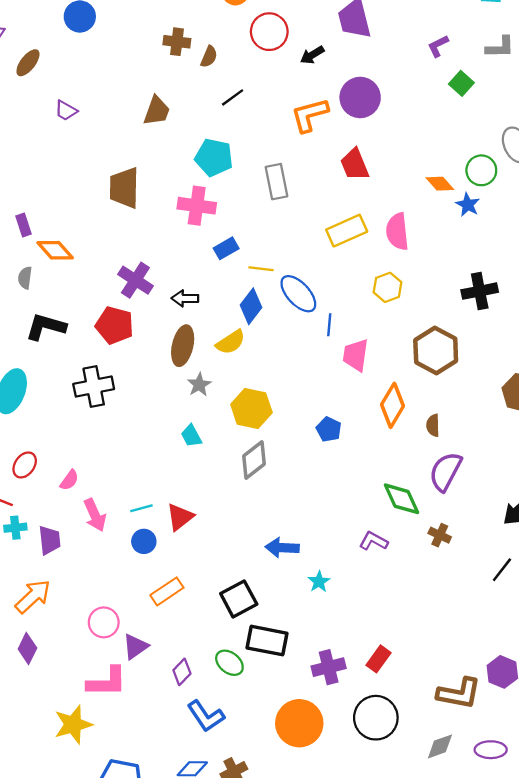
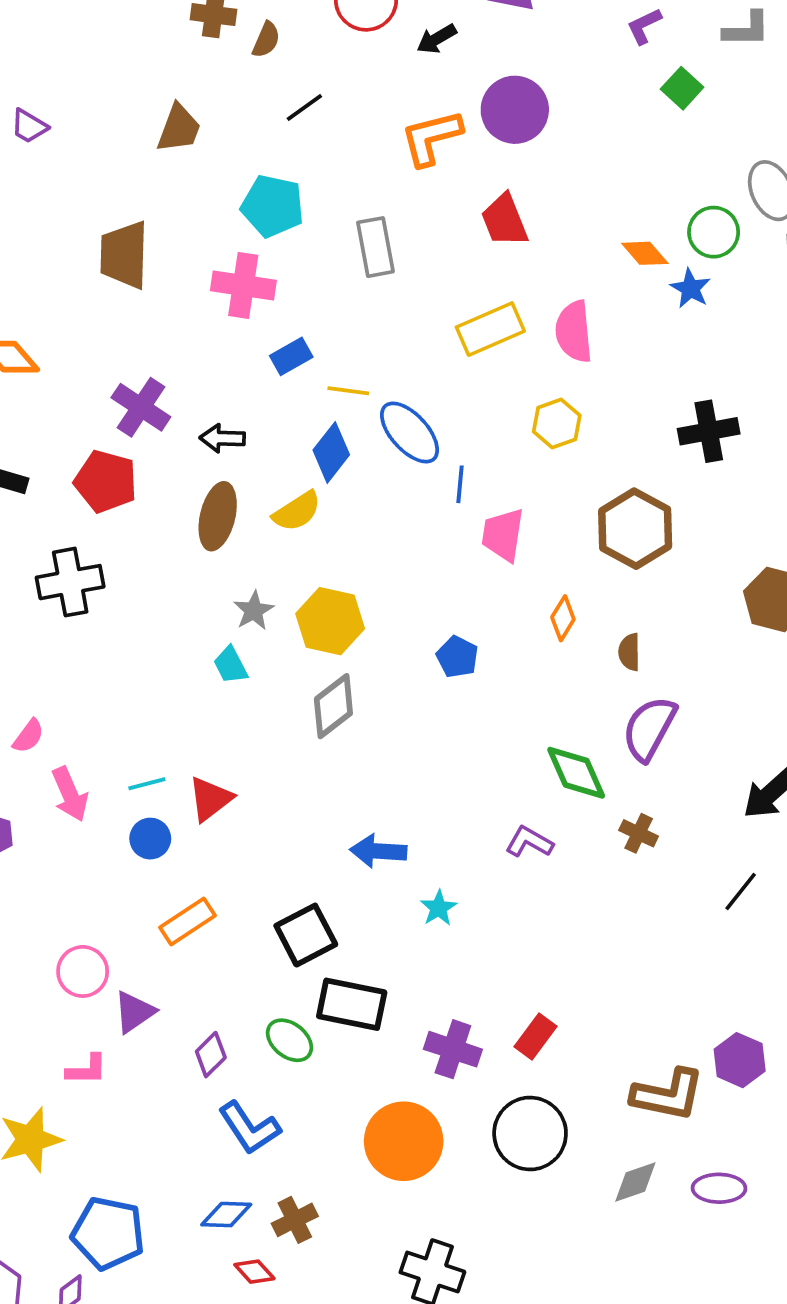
gray star: (199, 385) -> (254, 611), moved
orange diamond: (392, 405) -> (563, 618), size x0.6
purple cross: (329, 667) -> (453, 1049), turned 32
pink L-shape: (107, 682) -> (87, 1070), size x0.6

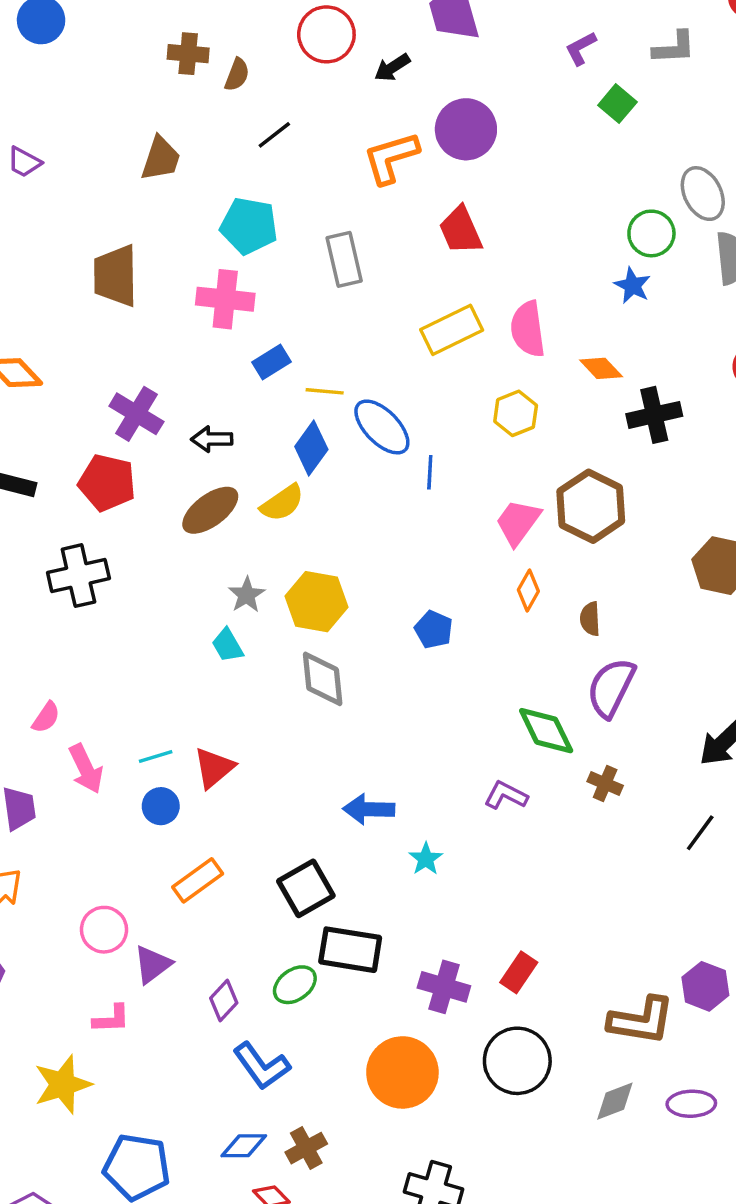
orange diamond: (645, 253) -> (601, 368), moved
brown ellipse: (218, 516) -> (210, 510), turned 42
pink trapezoid: (503, 535) -> (518, 522), moved, turned 30
gray diamond: (333, 706) -> (323, 679), turned -56
green ellipse: (289, 1040) -> (295, 985), turned -72

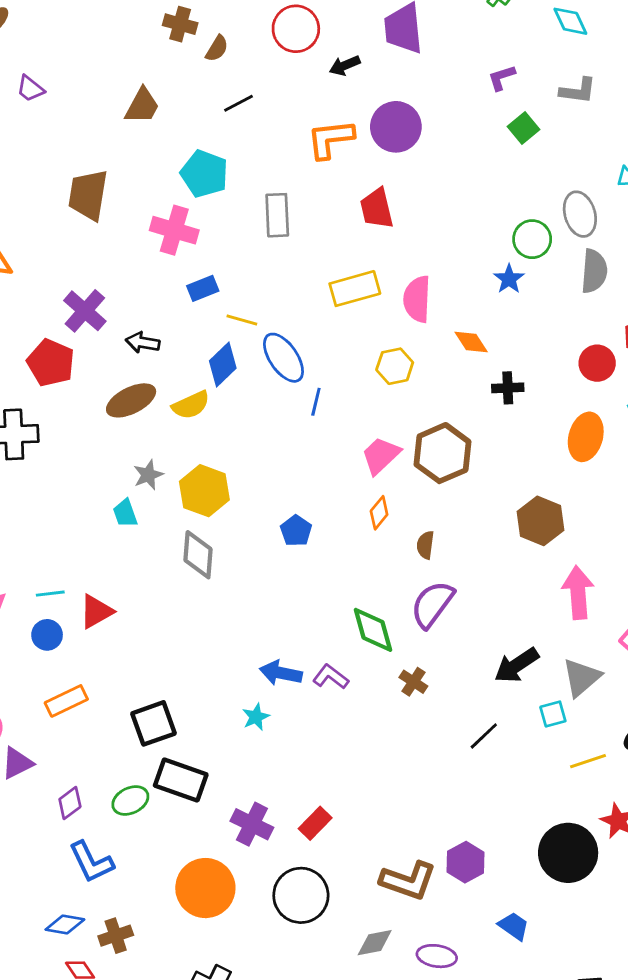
black cross: (654, 415) -> (508, 388), size x0.7
blue arrow: (369, 809) -> (281, 673), moved

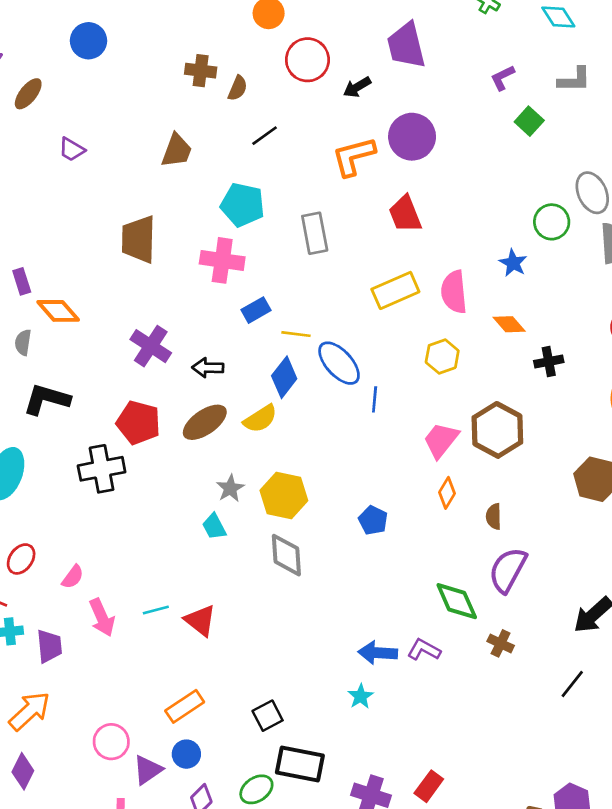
blue star: (509, 279) -> (513, 263), moved
red pentagon: (51, 363) -> (138, 423), moved
red triangle: (96, 611) -> (200, 620), turned -44
blue circle: (47, 635) -> (186, 754), moved
black square: (154, 723) -> (268, 716), size x0.7

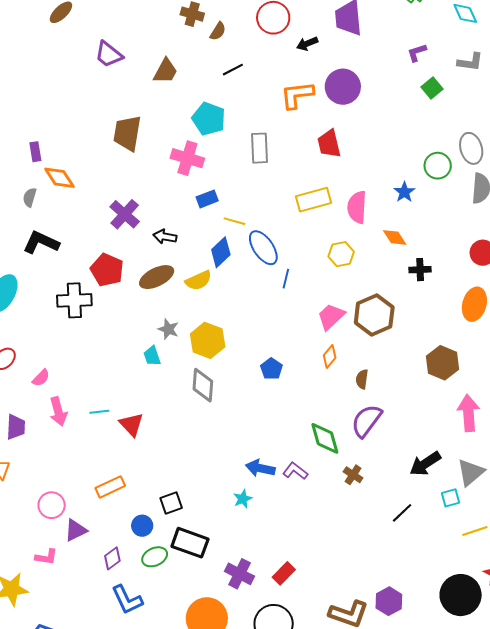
purple trapezoid: (72, 149) -> (109, 54), moved, size x1.4
gray star: (230, 488) -> (168, 329), turned -30
blue circle: (186, 754) -> (142, 526), moved

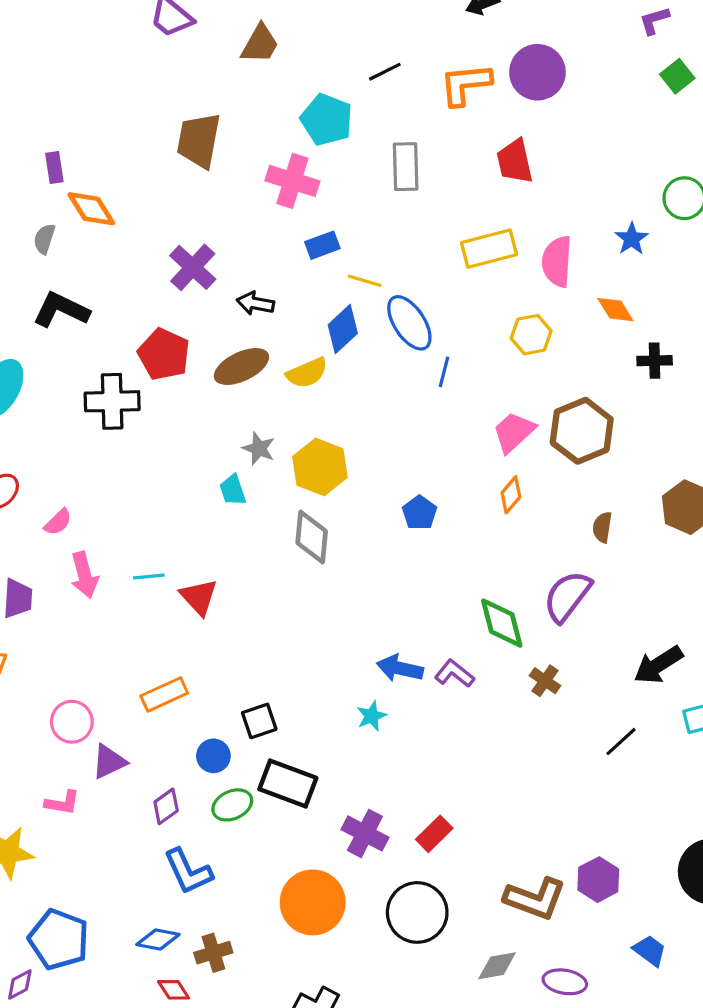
black line: (233, 70) -> (385, 72), moved
brown semicircle: (362, 379) -> (602, 527), moved

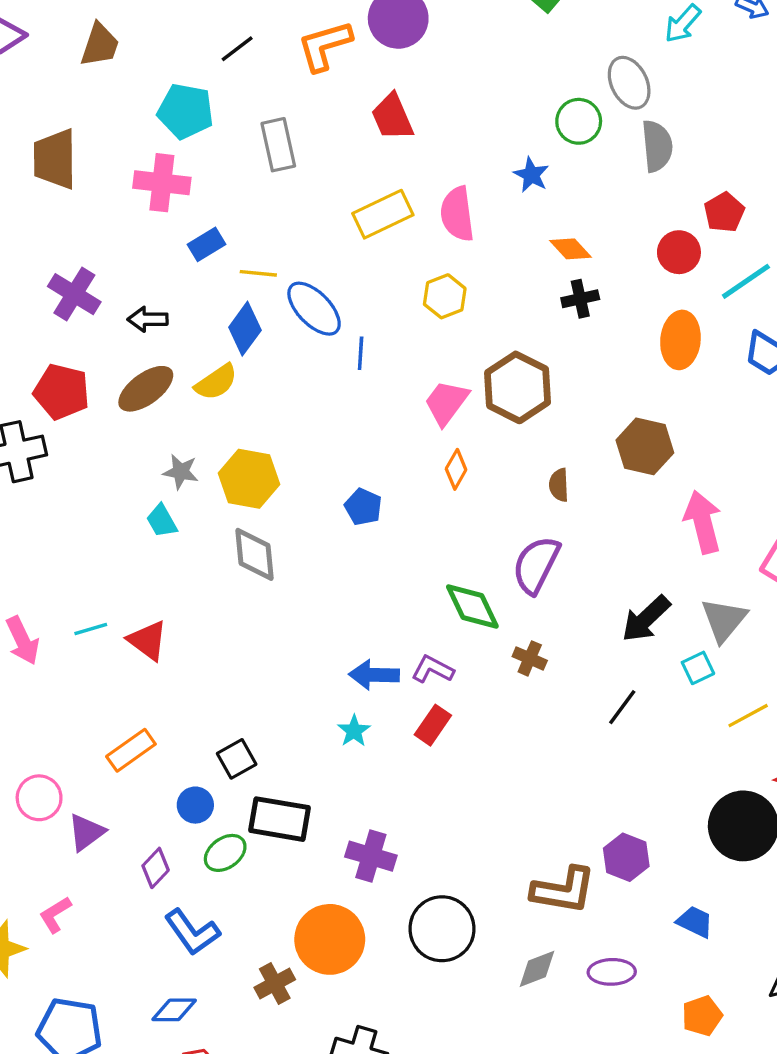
orange diamond: (615, 310) -> (570, 249), moved
pink L-shape: (62, 803) -> (55, 915), moved, turned 150
red rectangle: (434, 834) -> (433, 725), moved
brown cross: (213, 953) -> (275, 983), moved

